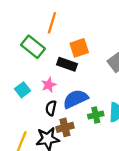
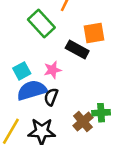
blue semicircle: (75, 99) -> (32, 90), moved
brown cross: (65, 127) -> (83, 122), moved, turned -35

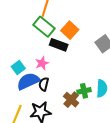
green rectangle: (41, 24) -> (44, 27), moved
orange square: (94, 33) -> (70, 30), turned -30

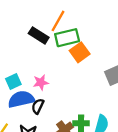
green rectangle: (44, 27) -> (67, 38), moved, turned -65
black rectangle: (59, 45) -> (39, 35), moved

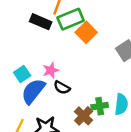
blue semicircle: (21, 99) -> (33, 91), turned -30
black semicircle: (38, 106) -> (62, 88), moved, turned -77

